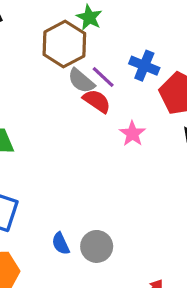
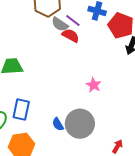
pink star: (132, 134) -> (94, 85), moved
gray circle: (97, 246) -> (80, 124), size x1.5

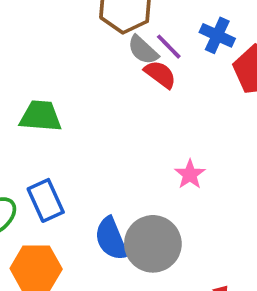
blue rectangle: (21, 110) -> (46, 200), turned -45
blue semicircle: (58, 124) -> (111, 239), size x1.6

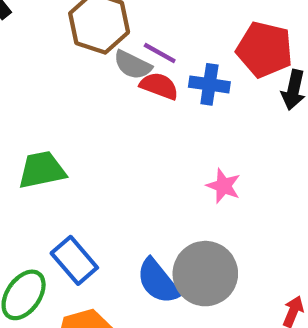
blue cross: (217, 35) -> (209, 84), moved

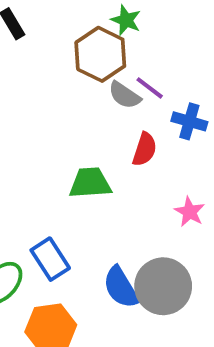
red semicircle: (159, 86) -> (145, 149), moved, turned 80
green trapezoid: (42, 170) -> (90, 183), moved

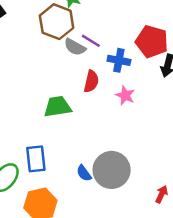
pink star: (190, 212) -> (125, 95), moved
blue rectangle: (50, 259) -> (36, 159), turned 32
blue semicircle: (121, 287) -> (84, 173), size x0.6

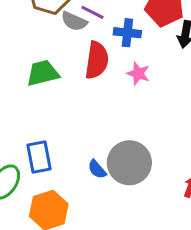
red semicircle: (91, 81) -> (97, 60), size x1.4
green trapezoid: (58, 107) -> (43, 73), moved

